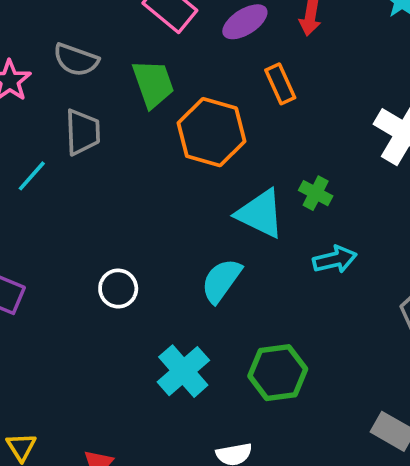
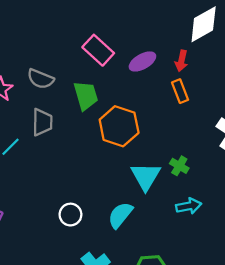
orange rectangle: (280, 84) -> (180, 91), moved
cyan triangle: (260, 214) -> (146, 176), turned 32
white circle: (118, 289) -> (70, 215), moved

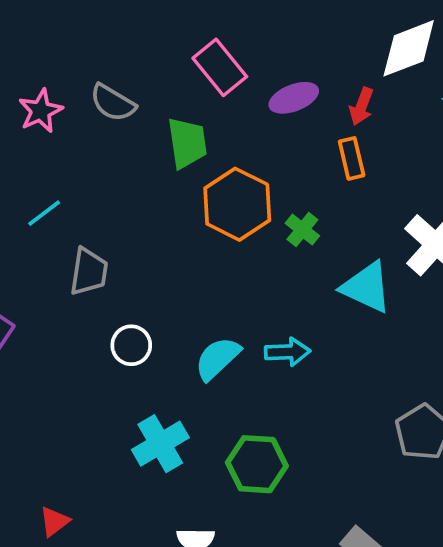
gray trapezoid: (42, 122) -> (89, 272), moved
green cross: (179, 166) -> (302, 230), moved
cyan triangle: (146, 176) -> (366, 287), moved, turned -44
cyan arrow: (189, 206) -> (287, 352), moved

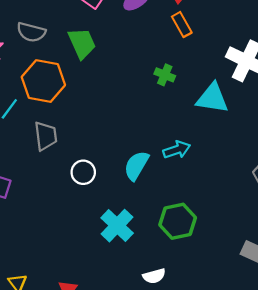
orange hexagon: (237, 204) -> (43, 81), moved

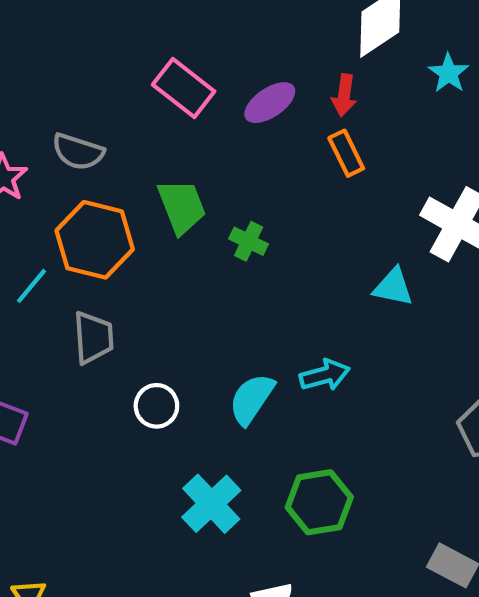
green trapezoid: (82, 43) -> (182, 207), moved
green cross: (165, 75) -> (249, 241), moved
cyan triangle: (212, 98) -> (393, 287), size x0.7

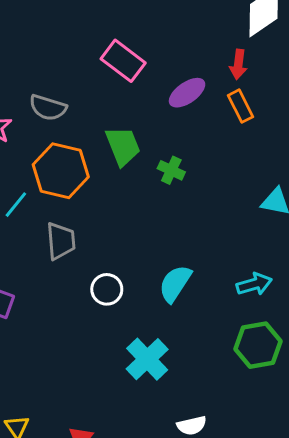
purple ellipse: (270, 103) -> (187, 93), moved
cyan arrow: (325, 375) -> (254, 284), moved
green hexagon: (319, 502) -> (258, 345), moved

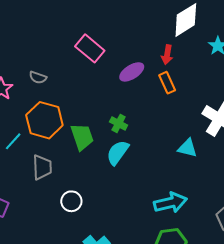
gray semicircle: (48, 108) -> (38, 77), size x0.7
green trapezoid: (123, 146) -> (82, 137), moved
cyan semicircle: (175, 284) -> (118, 153), moved
cyan arrow: (254, 284) -> (171, 203), size x1.4

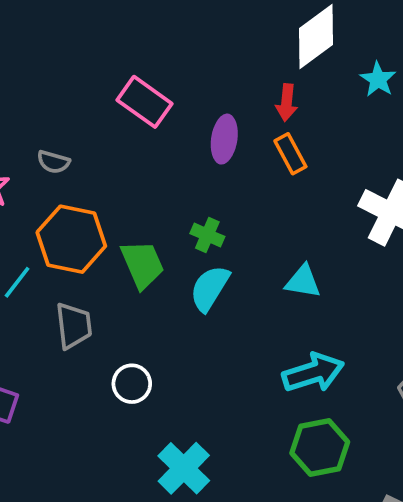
purple ellipse: (132, 72) -> (224, 139), turned -45
cyan triangle: (188, 148) -> (303, 281), moved

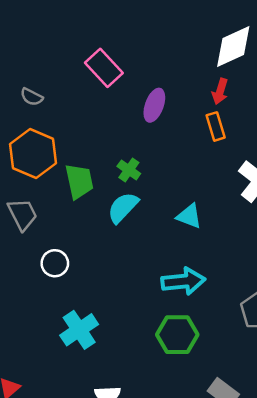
red arrow: (287, 103) -> (220, 91), moved
orange rectangle: (290, 154) -> (216, 126), moved
gray trapezoid: (74, 326) -> (22, 214), turned -32

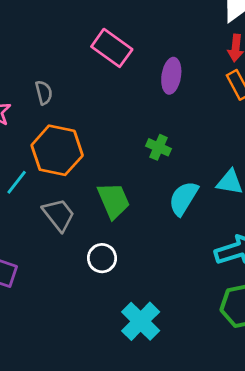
gray semicircle: (32, 97) -> (44, 93), turned -120
green trapezoid: (79, 181) -> (114, 200), moved
cyan semicircle: (123, 208) -> (183, 198), moved

